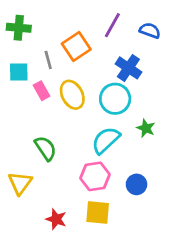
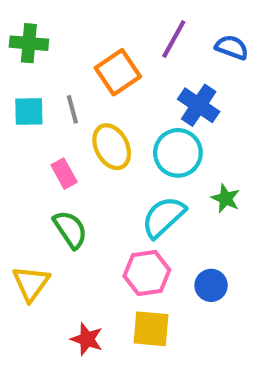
gray line: (48, 60) -> (72, 109), moved
pink rectangle: (41, 91) -> (64, 174), moved

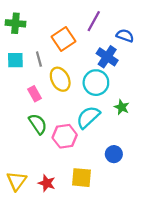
blue semicircle: (232, 47) -> (125, 36), moved
pink hexagon: (147, 273) -> (65, 136), moved
yellow triangle: (31, 283) -> (17, 181), moved

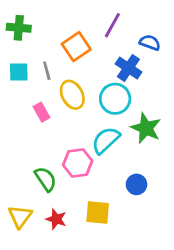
green star: (122, 107) -> (146, 128), size x1.6
green semicircle: (38, 124) -> (45, 179), moved

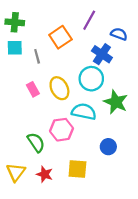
cyan square: (19, 72) -> (15, 48), moved
yellow ellipse: (72, 95) -> (59, 88), moved
cyan semicircle: (106, 140) -> (84, 112), turned 55

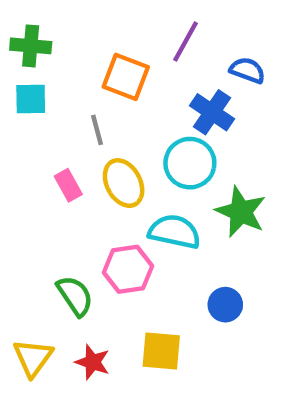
orange square: (60, 37) -> (126, 77), turned -35
gray line: (37, 56) -> (97, 130), moved

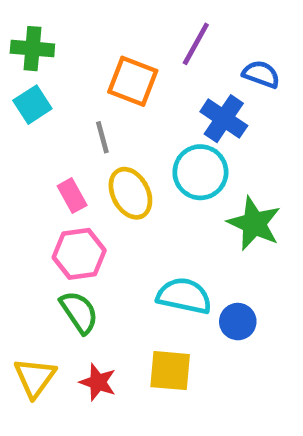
cyan square: (31, 99) -> (32, 105), turned -32
cyan semicircle: (174, 232) -> (184, 296), moved
pink hexagon: (128, 269) -> (79, 254), moved

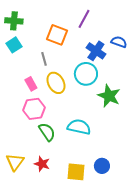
blue semicircle: (261, 74) -> (119, 42), moved
green semicircle: (79, 312) -> (47, 132), moved
blue circle: (238, 322) -> (102, 166), moved
yellow square: (170, 371) -> (76, 172), moved

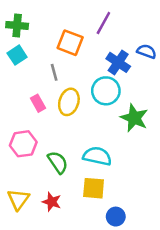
yellow ellipse: (56, 83) -> (69, 102), turned 45
pink hexagon: (34, 109) -> (23, 144), moved
blue circle: (102, 166) -> (116, 217), moved
yellow square: (76, 172) -> (94, 188), moved

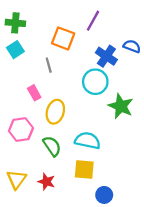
yellow ellipse: (69, 102) -> (55, 112), moved

